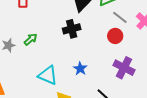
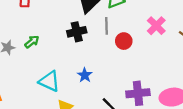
gray line: (120, 17) -> (106, 26), moved, turned 49
purple cross: (124, 68) -> (138, 93), moved, turned -35

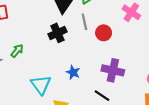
cyan triangle: (49, 81) -> (41, 85), turned 40
purple cross: (138, 93) -> (113, 70), moved, turned 30

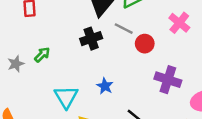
gray line: (84, 22) -> (124, 29), turned -56
purple cross: (113, 70) -> (168, 80), moved

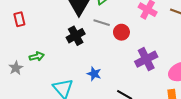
green arrow: (42, 55) -> (37, 56), turned 40
purple cross: (168, 80) -> (146, 59), turned -35

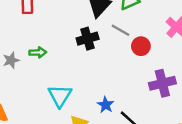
blue star: (94, 74) -> (106, 105), moved

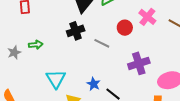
gray line: (121, 30) -> (102, 43), moved
red circle: (141, 46) -> (125, 28), moved

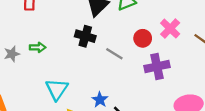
black cross: (76, 31) -> (85, 36), turned 30
purple cross: (139, 63) -> (157, 67), moved

